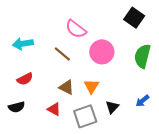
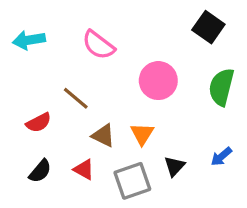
pink semicircle: (76, 29) -> (98, 45), moved
cyan arrow: (23, 44) -> (29, 40), moved
brown line: (62, 54) -> (76, 98), moved
black semicircle: (17, 107) -> (40, 171), moved, turned -35

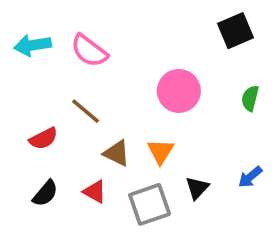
black square: (208, 27) -> (236, 31), turned 32
pink semicircle: (98, 45) -> (89, 51), moved
green semicircle: (221, 87) -> (250, 98), size x0.6

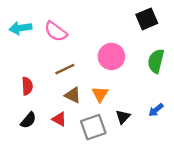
green semicircle: (250, 98) -> (156, 61), size x1.5
brown line: (86, 111) -> (65, 69), moved, turned -66
red semicircle: (43, 139) -> (27, 86), turned -66

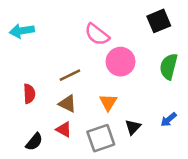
pink semicircle: (56, 31) -> (97, 34), moved
brown triangle: (73, 95) -> (67, 104), moved
black semicircle: (28, 120) -> (34, 142), moved

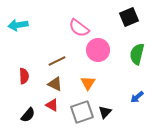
black triangle: (133, 127) -> (105, 112), moved

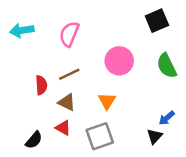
pink semicircle: (79, 28) -> (69, 34), moved, turned 75
green semicircle: (137, 54) -> (167, 66), turned -40
red semicircle: (24, 76) -> (41, 85), moved
black triangle: (105, 112) -> (154, 136), moved

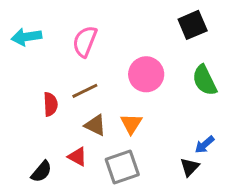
brown triangle: (67, 102) -> (95, 125), moved

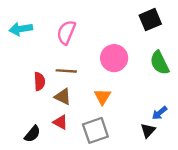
brown line: (85, 91) -> (66, 71), turned 30
brown triangle: (95, 125) -> (63, 97), moved

